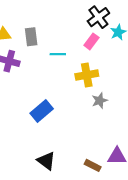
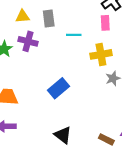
pink rectangle: (91, 41) -> (105, 23), turned -40

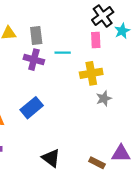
purple cross: (28, 41) -> (34, 60), moved
blue rectangle: (58, 88) -> (32, 108), moved

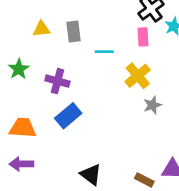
purple cross: (34, 60) -> (57, 81), moved
yellow cross: (91, 73) -> (138, 76), turned -30

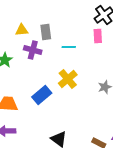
yellow cross: (138, 76) -> (68, 79), moved
purple cross: (57, 81) -> (33, 50), moved

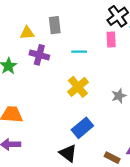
gray rectangle: (46, 32) -> (55, 25), moved
blue rectangle: (42, 95) -> (82, 128), moved

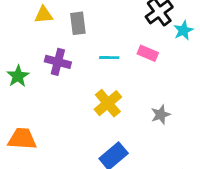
yellow triangle: (27, 33) -> (44, 15), moved
pink rectangle: (111, 39) -> (148, 53), moved, turned -64

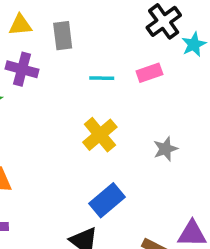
pink rectangle: (148, 53) -> (149, 73), turned -42
purple cross: (58, 62) -> (22, 69), moved

